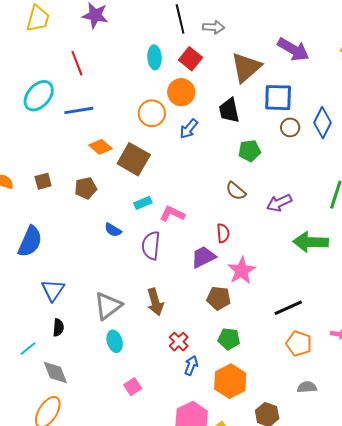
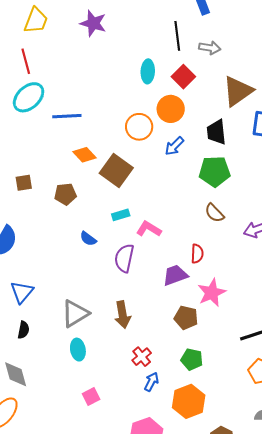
red line: (77, 63) -> (26, 61), moved
green pentagon: (250, 151) -> (215, 171), moved, size x1.4

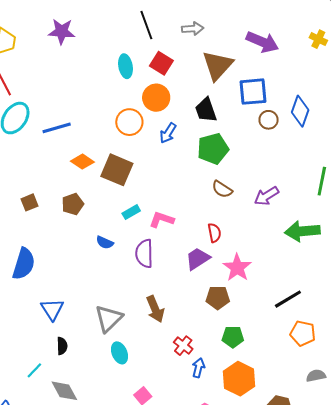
gray arrow: (210, 48) -> (193, 29), moved

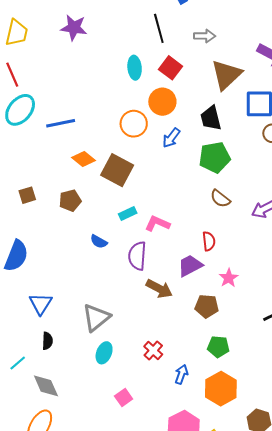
pink star: (237, 268) -> (229, 278), size x0.7
brown arrow: (155, 309) -> (159, 289), moved, turned -44
red cross: (183, 346) -> (153, 350), moved
cyan ellipse: (119, 353) -> (104, 353), turned 40

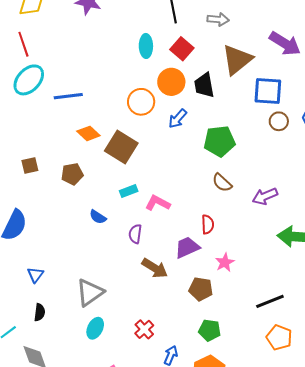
black trapezoid: (211, 118) -> (204, 85), moved
purple semicircle: (137, 256) -> (135, 234), size x0.7
blue triangle: (41, 304) -> (35, 275), size x0.7

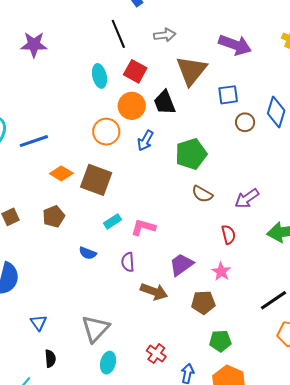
blue square: (268, 91) -> (228, 95), size x0.7
red semicircle: (208, 224) -> (228, 235), moved

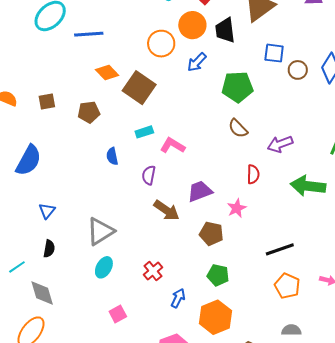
blue square: (228, 95) -> (274, 53), moved
blue semicircle: (88, 253) -> (112, 156), turned 42

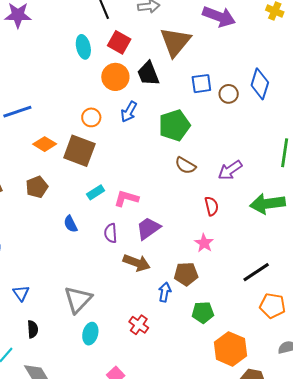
orange circle: (161, 44) -> (91, 117), moved, size x0.7
purple trapezoid: (200, 191) -> (148, 228), moved
blue arrow: (178, 298) -> (165, 292), moved
orange hexagon: (216, 317) -> (231, 349), moved

